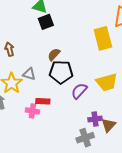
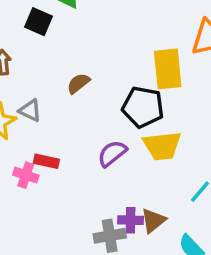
black square: (46, 22) -> (39, 22), moved, turned 35
black pentagon: (61, 72) -> (143, 107), moved
purple cross: (95, 119) -> (130, 220), moved

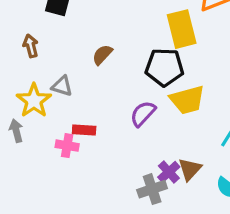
purple cross: (130, 220) -> (169, 172), turned -35

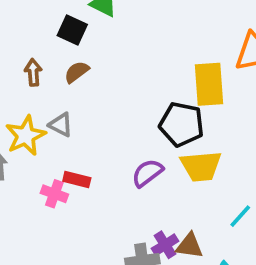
brown semicircle: (102, 55) -> (77, 72), moved
brown triangle: (190, 169) -> (189, 246), turned 45

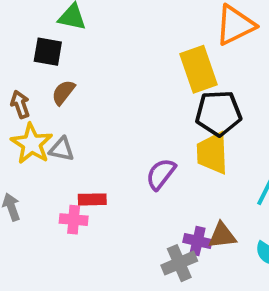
black pentagon: (182, 124) -> (218, 113), moved
yellow star: (26, 136) -> (32, 144), moved
yellow trapezoid: (201, 166) -> (212, 153), turned 108
purple cross: (165, 245) -> (198, 241), turned -30

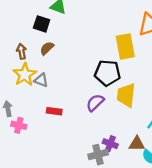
black pentagon: (218, 113) -> (107, 73), moved
pink cross: (74, 220) -> (19, 125), moved
brown triangle: (222, 236) -> (137, 144), moved

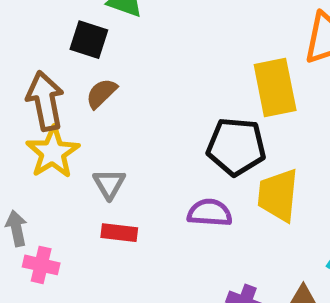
brown arrow: (21, 51) -> (45, 101), size x1.6
gray triangle: (41, 80) -> (109, 184), moved, turned 40
purple semicircle: (95, 103) -> (210, 213), turned 48

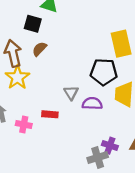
gray triangle: (109, 184) -> (71, 93), moved
pink cross: (41, 265) -> (24, 124), moved

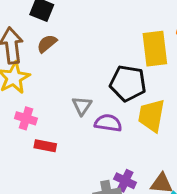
red rectangle: (50, 114) -> (45, 146), moved
pink cross: (24, 124) -> (26, 118), moved

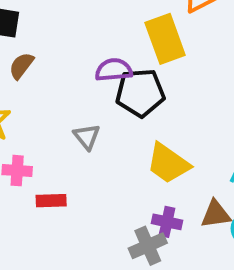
yellow trapezoid: (151, 116) -> (168, 163), moved, turned -52
purple semicircle: (108, 123) -> (114, 70), moved

